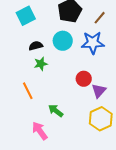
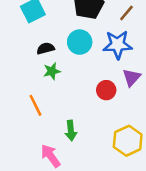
purple triangle: (99, 91) -> (131, 77), moved
green arrow: (56, 111) -> (71, 131), turned -133

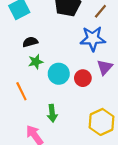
cyan circle: (80, 42) -> (59, 74), moved

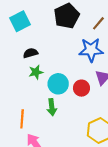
orange line: (21, 91) -> (22, 119), moved, turned 30
green arrow: (52, 113) -> (52, 107), moved

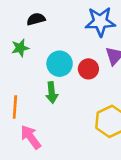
black semicircle: (31, 53) -> (36, 19), moved
green star: (36, 72) -> (20, 48), moved

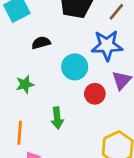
green star: (20, 48) -> (25, 84), moved
cyan circle: (60, 64) -> (75, 67), moved

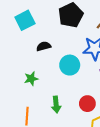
red circle: (95, 94) -> (87, 104), moved

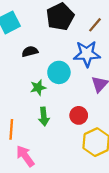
green star: (31, 79) -> (38, 88), moved

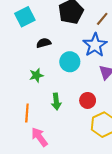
blue star: (87, 54) -> (95, 45), turned -30
green star: (38, 88) -> (36, 75), moved

